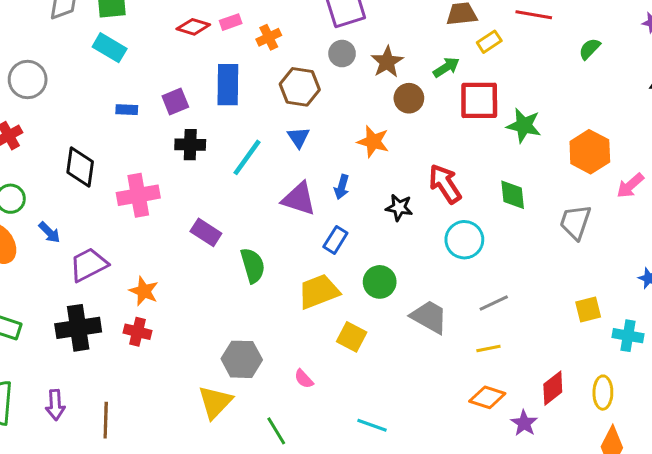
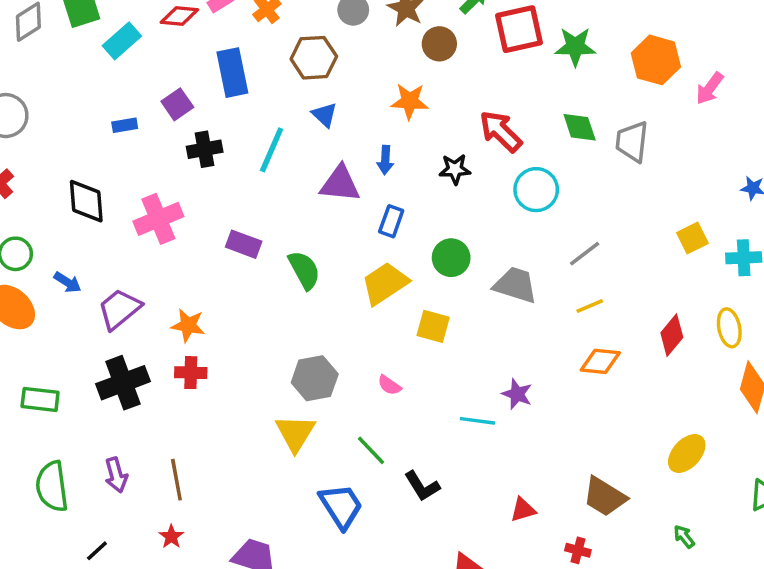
cyan rectangle: (110, 48) -> (122, 41), moved, turned -60
gray trapezoid: (575, 222) -> (632, 142), moved
purple star: (524, 423) -> (517, 394), moved

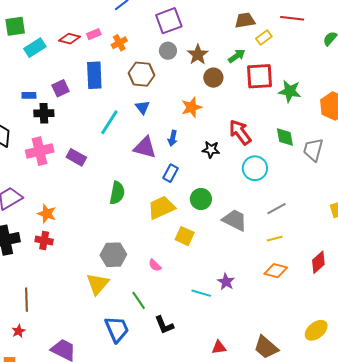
orange star: (410, 101) -> (192, 107), turned -30
black cross: (205, 149) -> (44, 113), moved
purple rectangle: (244, 244) -> (76, 157), moved
green semicircle: (304, 270) -> (117, 193), turned 30

